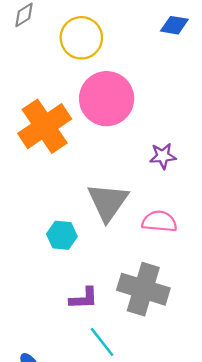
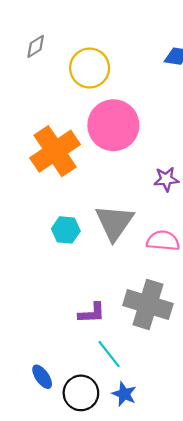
cyan hexagon: (62, 235) -> (66, 230), moved

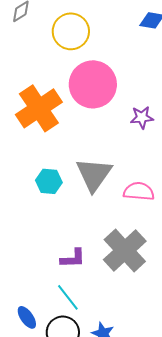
purple star: (166, 179) -> (142, 117), moved
gray cross: (148, 304) -> (125, 250), turned 30
cyan line: (109, 354) -> (68, 297), moved

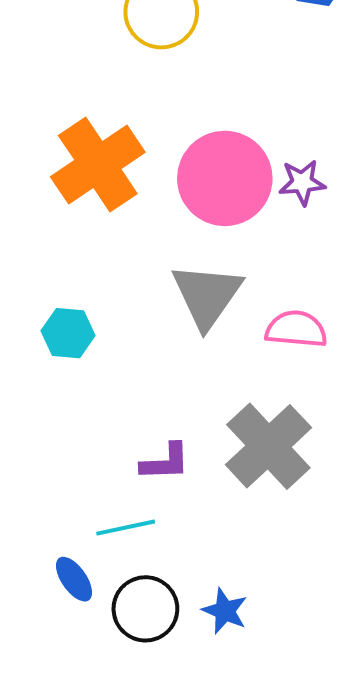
pink circle: (93, 84) -> (225, 178), moved
cyan hexagon: (49, 181) -> (68, 333), moved
cyan line: (68, 297) -> (126, 528), moved, turned -64

